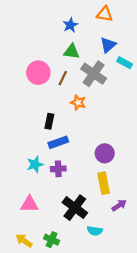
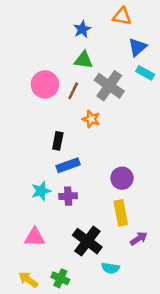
blue triangle: (108, 45) -> (137, 47), moved

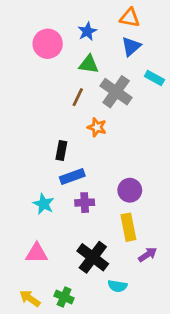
blue triangle: (137, 47) -> (131, 46), moved
pink circle: (45, 84) -> (48, 44), moved
cyan star: (41, 191) -> (44, 204), turned -30
purple cross: (68, 196) -> (85, 203), moved

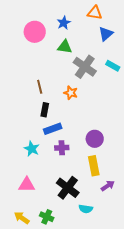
blue triangle: (131, 46) -> (106, 34), moved
cyan rectangle: (154, 78) -> (113, 66), moved
brown line: (78, 97) -> (40, 87), moved, turned -40

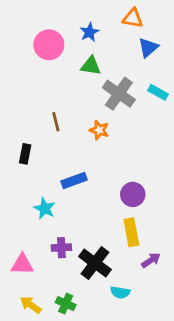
black rectangle: (45, 110) -> (25, 154), moved
purple cross: (62, 148) -> (61, 248), moved
pink triangle: (27, 185) -> (22, 264), moved

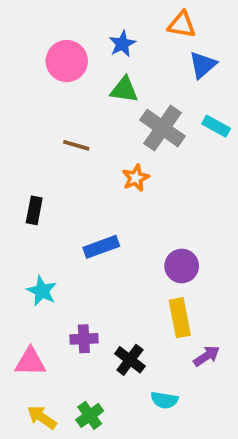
brown line: (56, 122) -> (76, 145), moved, turned -60
orange star: (99, 130) -> (136, 178), turned 30
cyan star: (45, 208) -> (42, 291), moved
black cross: (95, 263) -> (130, 360), size x0.7
green cross: (66, 304) -> (90, 415), turned 30

